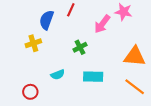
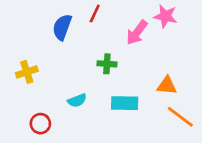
yellow cross: (33, 43) -> (27, 72), moved
green cross: (80, 47) -> (107, 64), turned 32
orange triangle: (135, 56) -> (167, 86), moved, size x0.7

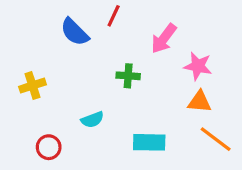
pink star: (165, 16) -> (198, 66), moved
blue semicircle: (62, 27) -> (75, 32), turned -65
cyan rectangle: (125, 103) -> (149, 142), moved

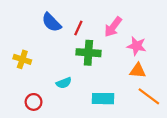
red line: (114, 16) -> (78, 28), moved
green cross: (128, 76) -> (88, 53), size x1.5
yellow cross: (32, 86) -> (22, 59), turned 36

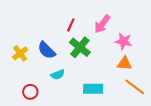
blue semicircle: (51, 22) -> (47, 50), moved
green cross: (88, 53) -> (80, 47), turned 35
yellow cross: (22, 59) -> (20, 53), turned 35

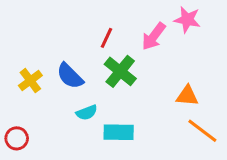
pink star: (123, 41) -> (187, 20), moved
cyan rectangle: (93, 89) -> (119, 132), moved
red circle: (30, 92) -> (17, 138), moved

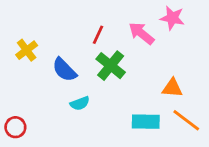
pink arrow: (154, 36) -> (141, 33), turned 92
yellow cross: (30, 81) -> (27, 50), moved
cyan rectangle: (119, 132) -> (146, 122), moved

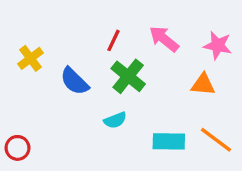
pink star: (172, 18) -> (218, 45), moved
orange triangle: (172, 88) -> (203, 84), moved
cyan semicircle: (80, 103) -> (115, 120), moved

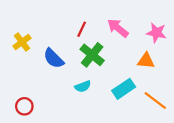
cyan rectangle: (169, 141) -> (124, 89), moved, turned -35
red circle: (17, 148) -> (24, 106), moved

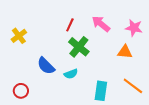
blue semicircle: (54, 58) -> (46, 66), moved
cyan rectangle: (124, 89) -> (101, 91), moved, turned -48

